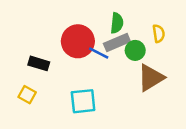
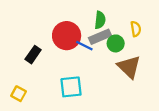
black rectangle: (39, 63) -> (33, 55), turned -72
brown triangle: (151, 78) -> (129, 67), turned -45
yellow square: (27, 95) -> (19, 94), moved

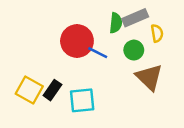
gray rectangle: (100, 37) -> (135, 18), moved
black rectangle: (33, 55) -> (52, 90), moved
yellow square: (19, 94) -> (29, 90), moved, size x1.5

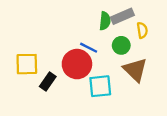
red circle: (77, 41) -> (77, 64), moved
yellow square: (29, 90) -> (27, 64), moved, turned -30
cyan square: (82, 100) -> (100, 86), moved

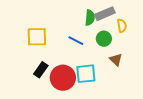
yellow square: (27, 64) -> (37, 37), moved
red circle: (77, 64) -> (63, 78), moved
brown triangle: (135, 70) -> (116, 60), size x0.6

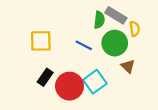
gray rectangle: (105, 14) -> (116, 15), turned 54
green circle: (104, 39) -> (115, 43), size x1.5
cyan square: (86, 74) -> (95, 82), turned -30

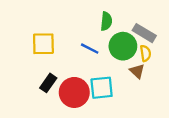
gray rectangle: (116, 15) -> (144, 33), moved
yellow semicircle: (135, 29) -> (145, 53), moved
cyan square: (95, 82) -> (102, 88), turned 30

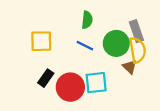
green semicircle: (106, 21) -> (87, 20), moved
gray rectangle: (144, 33) -> (136, 31), turned 40
yellow semicircle: (145, 53) -> (138, 50), size x1.6

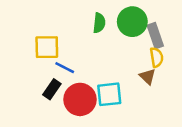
green circle: (116, 43) -> (132, 22), moved
blue line: (85, 46) -> (65, 68), moved
yellow semicircle: (138, 50) -> (157, 57), size x0.7

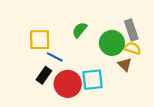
green circle: (132, 22) -> (112, 43), moved
green semicircle: (99, 23) -> (80, 30), moved, turned -147
yellow semicircle: (157, 57) -> (132, 48), turned -63

